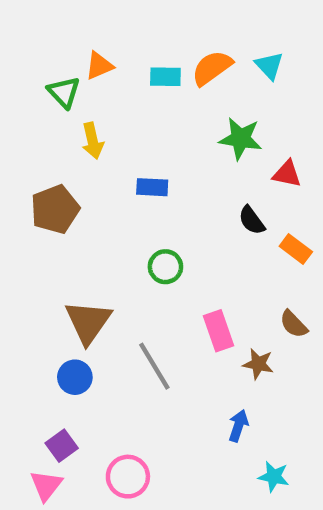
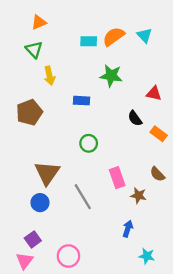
orange triangle: (99, 66) -> (39, 22), moved
green star: (241, 139) -> (111, 76), moved

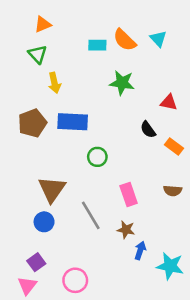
orange semicircle: (114, 37) -> (125, 40), turned -100
blue rectangle: (82, 101) -> (73, 122), moved, size x1.6
brown semicircle: (157, 174) -> (173, 191), turned -42
brown star: (138, 195) -> (126, 230), moved
cyan star: (147, 256) -> (170, 266), moved, size x1.5

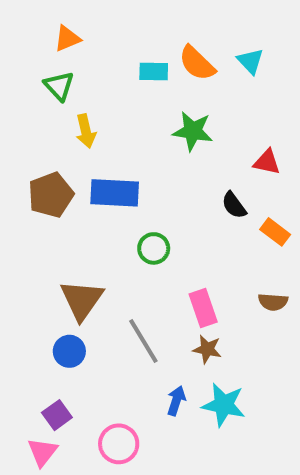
brown star: (126, 230) -> (207, 349), moved
blue arrow: (140, 250) -> (176, 401), moved
cyan star: (170, 266) -> (224, 405), moved

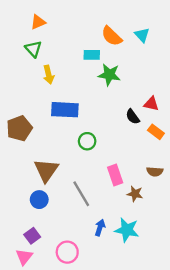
cyan rectangle: (154, 71) -> (92, 55), moved
red triangle: (267, 162) -> (151, 104), moved
brown pentagon: (51, 195) -> (19, 128), moved
brown star: (207, 349) -> (135, 194), moved

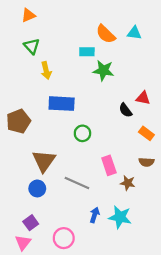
orange triangle: (38, 22) -> (28, 15), moved
cyan triangle: (142, 35) -> (134, 33), turned -40
orange rectangle: (156, 132) -> (146, 133), moved
gray line: (81, 194) -> (77, 183), turned -35

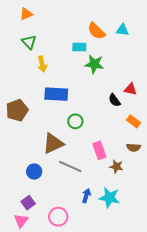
brown triangle: (44, 161) -> (53, 143), moved, turned 30

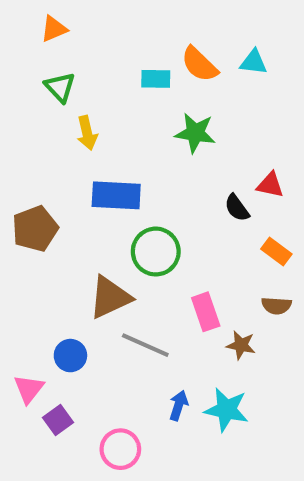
cyan rectangle: (79, 47) -> (156, 79), moved
green circle: (75, 121) -> (156, 252), size x1.5
pink triangle: (21, 221) -> (29, 389), moved

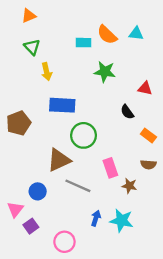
red triangle: (270, 185) -> (145, 88), moved

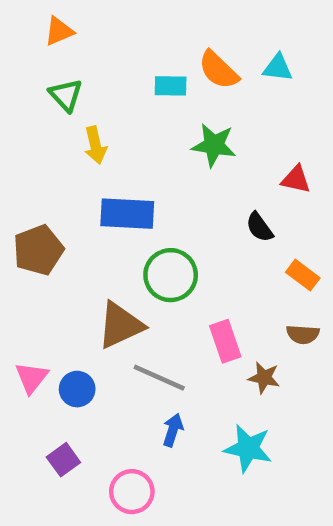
pink triangle: (15, 209) -> (32, 378), moved
blue arrow: (96, 218) -> (173, 430), moved

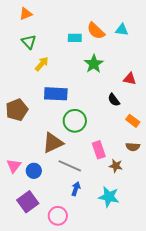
yellow arrow: (95, 145) -> (42, 64), turned -126
green star: (214, 145) -> (94, 64), turned 30
purple square: (63, 460) -> (28, 202), size x1.5

